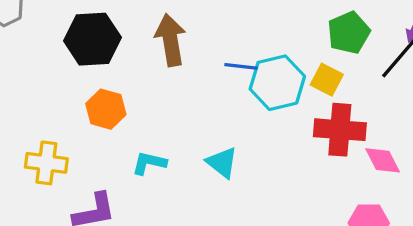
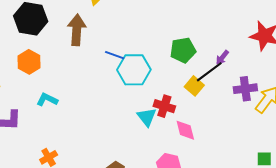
yellow square: (327, 80) -> (194, 86), moved
red cross: (340, 130) -> (164, 106), size x0.7
cyan triangle: (222, 163) -> (147, 117), moved

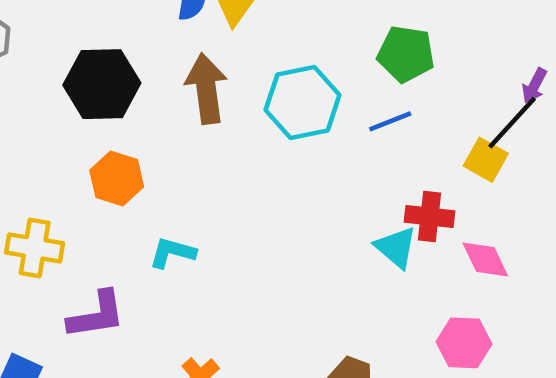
green pentagon: (183, 50) -> (406, 54), moved, turned 30
blue line: (115, 55) -> (390, 121), moved, turned -30
cyan hexagon: (134, 70) -> (303, 103), moved

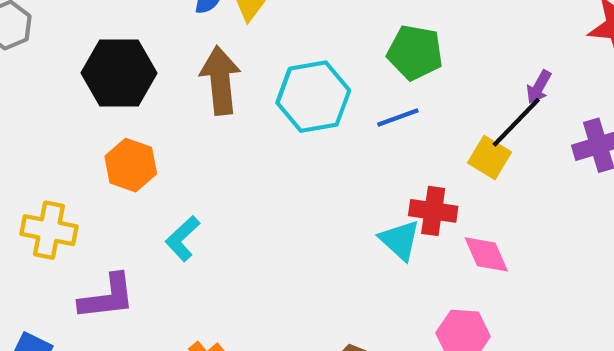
cyan L-shape: (172, 253) -> (183, 239), turned -60

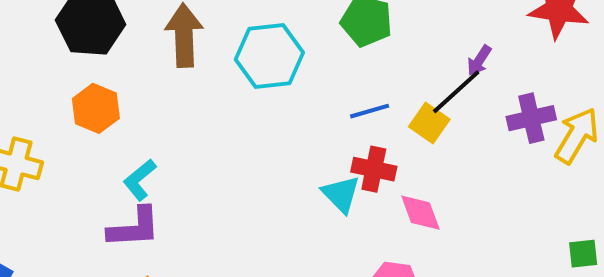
blue line: (398, 118) -> (370, 111), moved
purple L-shape: (107, 297) -> (134, 228), moved

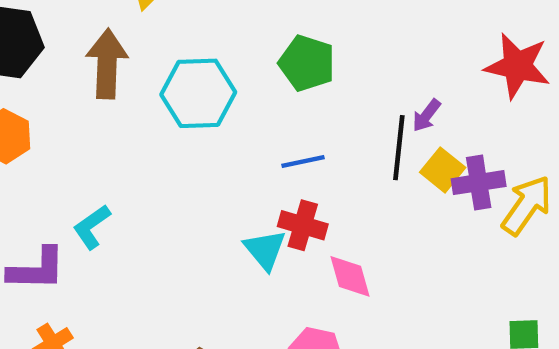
black line: (456, 92) -> (399, 148), turned -46
yellow square: (429, 123) -> (443, 170), moved
cyan L-shape: (140, 180) -> (92, 227), moved

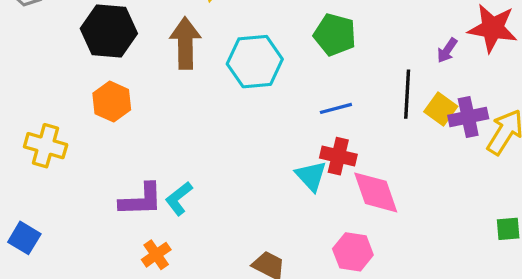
purple arrow: (426, 115) -> (447, 50), moved
cyan L-shape: (92, 227) -> (179, 199), moved
pink diamond: (350, 276) -> (376, 192), size x1.4

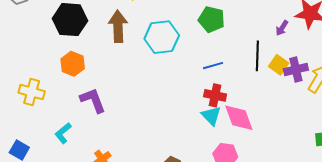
cyan triangle: (311, 176) -> (211, 116), moved
cyan L-shape: (179, 199) -> (63, 133), moved
purple L-shape: (141, 200) -> (93, 100), moved, turned -108

